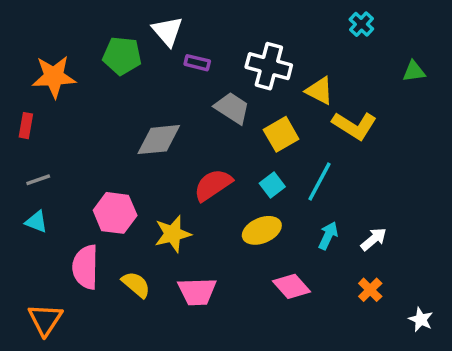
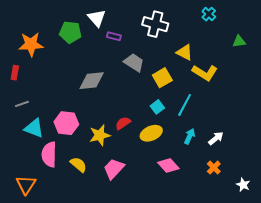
white cross: (269, 66) -> (155, 24), moved
red semicircle: (213, 185) -> (123, 123), moved, size x0.7
cyan triangle: (36, 222) -> (34, 128), moved, size x1.5
pink trapezoid: (197, 292) -> (114, 169), turned 135

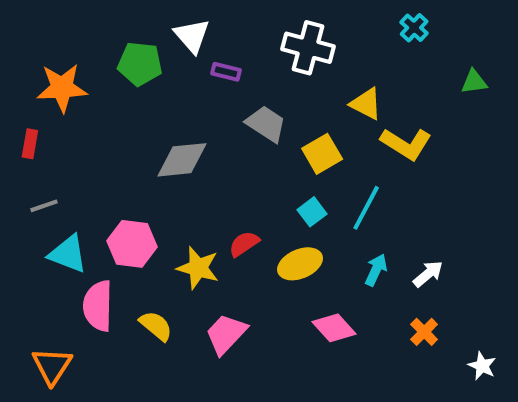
yellow star: (100, 135) -> (198, 268), turned 30

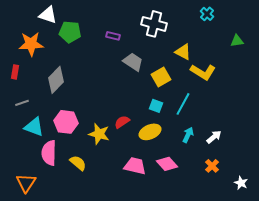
white triangle: (192, 36) -> (48, 15), moved, turned -30
gray diamond: (182, 160) -> (56, 80), moved, turned -40
cyan square: (312, 212) -> (156, 106), turned -32
pink trapezoid: (226, 334) -> (135, 166), moved, turned 60

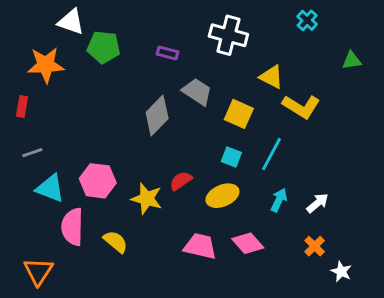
yellow square: (161, 77) -> (239, 114), turned -36
gray diamond: (56, 80) -> (157, 115), moved
white star: (241, 183) -> (341, 271), moved

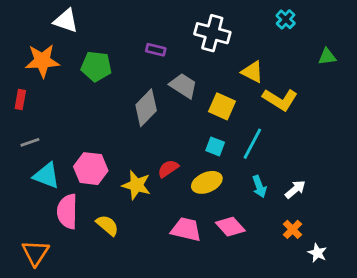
green pentagon: (104, 47) -> (96, 66), moved
cyan arrow: (279, 200) -> (259, 187), turned 135

